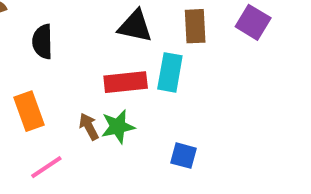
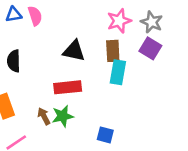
cyan rectangle: (170, 72) -> (118, 72), moved

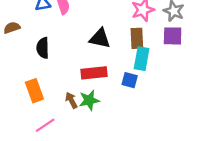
purple square: (150, 48) -> (173, 36), turned -30
blue square: (105, 135) -> (130, 80), moved

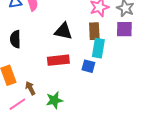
brown arrow: (71, 100) -> (30, 88), moved
green star: (89, 100) -> (54, 100), moved

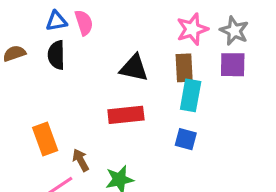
black semicircle: (15, 39) -> (56, 55), moved
blue square: (88, 66) -> (186, 139), moved

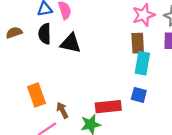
black triangle: (134, 68) -> (71, 43), moved
red rectangle: (126, 115) -> (108, 107), moved

